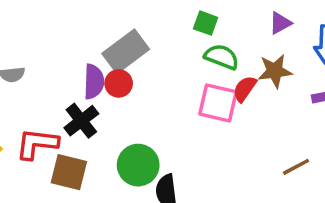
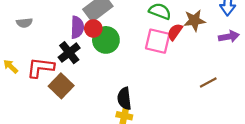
green circle: (138, 165) -> (106, 40), moved
brown square: (69, 172) -> (61, 86), turned 30

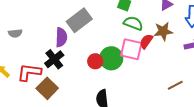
red circle: (93, 28) -> (95, 61), moved
green circle: (106, 40) -> (111, 58), moved

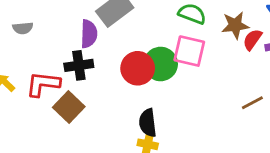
red semicircle: (146, 41) -> (252, 40), moved
black cross: (54, 59) -> (79, 65), turned 30
red circle: (95, 61) -> (138, 68), size x1.5

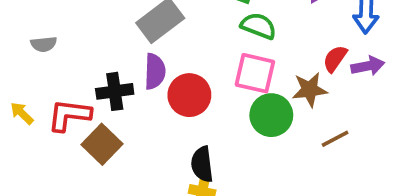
brown star: (235, 25) -> (310, 90), moved
purple semicircle: (89, 34) -> (155, 71), moved
green circle: (161, 64) -> (271, 115), moved

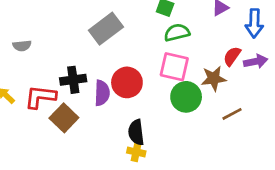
green semicircle: (259, 26) -> (177, 33), turned -35
purple semicircle: (155, 71) -> (102, 93), moved

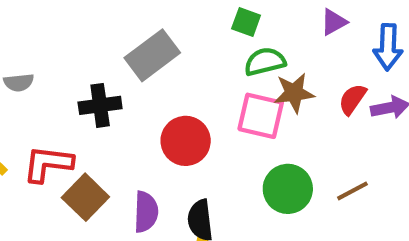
brown star: (214, 78) -> (294, 93), moved
black cross: (73, 80) -> (100, 105), moved
purple semicircle: (102, 93) -> (146, 212), moved
green circle: (186, 97) -> (288, 189), moved

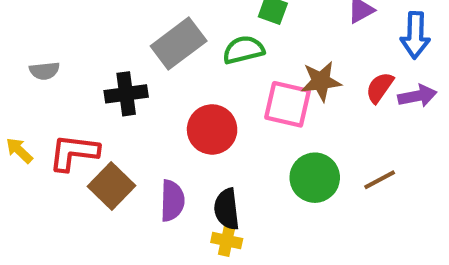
green semicircle: (265, 62) -> (243, 50), moved

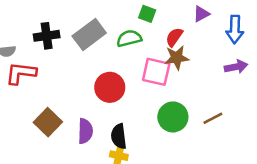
red semicircle: (380, 88) -> (174, 37), moved
black cross: (126, 94) -> (47, 36), moved
red L-shape: (74, 153) -> (21, 73), moved

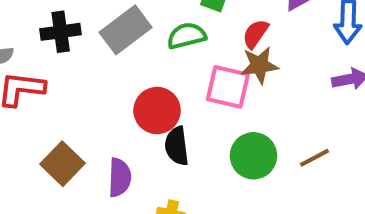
black semicircle: (119, 136) -> (177, 146), moved

